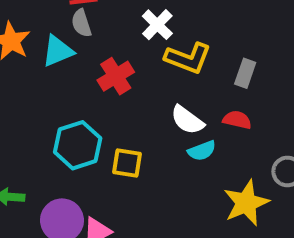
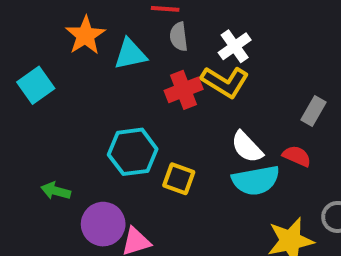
gray semicircle: (81, 23) -> (179, 37), moved
yellow L-shape: (188, 58) -> (225, 82), moved
cyan semicircle: (202, 151) -> (256, 180), size x1.6

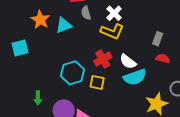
cyan square: (36, 85) -> (20, 48), turned 30
red cross: (184, 90) -> (103, 59), moved
red semicircle: (297, 156) -> (163, 58), moved
green arrow: (56, 191) -> (38, 98), turned -96

